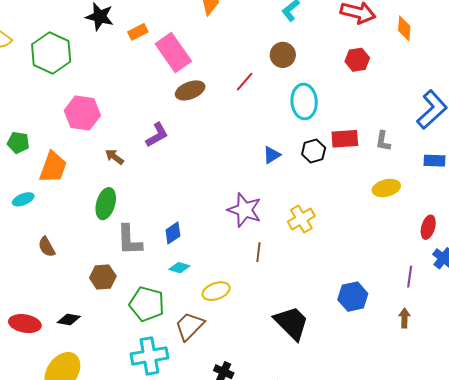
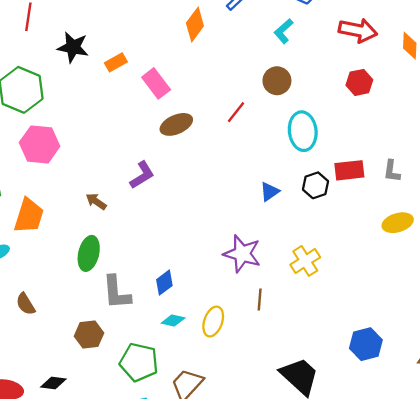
pink rectangle: (173, 53) -> (156, 83), size x0.7
pink hexagon: (82, 113) -> (40, 144), moved
yellow ellipse: (216, 291) -> (213, 321), moved, turned -48

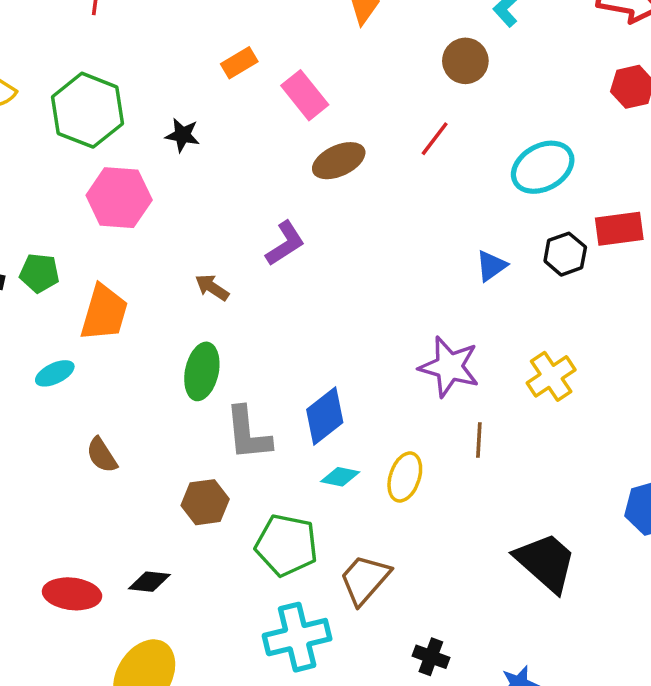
black star: (73, 47) -> (182, 135), moved, size x0.7
brown circle: (277, 81) -> (465, 61), moved
cyan ellipse: (303, 131) -> (543, 167), turned 69
blue diamond: (164, 283) -> (325, 416), size x1.4

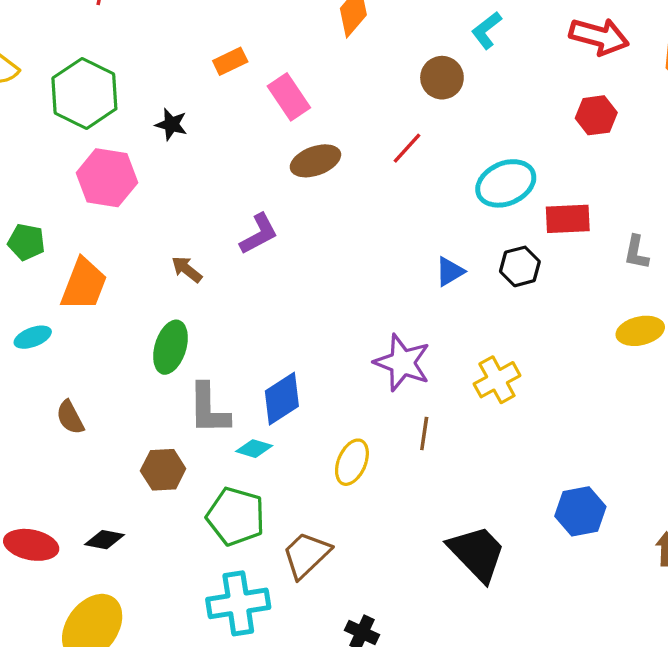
red rectangle: (619, 229) -> (568, 219), moved
cyan diamond: (340, 477) -> (254, 449), moved

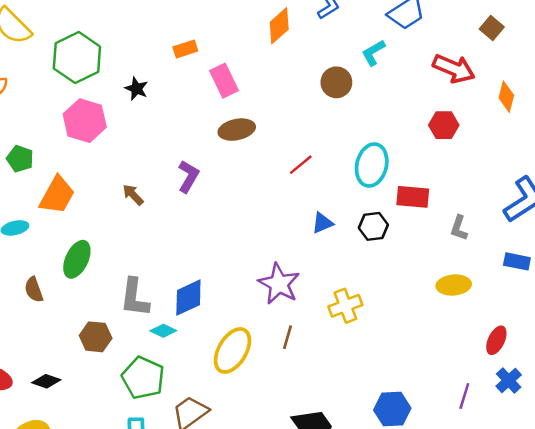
red line: (407, 148) -> (301, 165), moved
cyan ellipse: (506, 183) -> (372, 165), turned -60
purple L-shape: (259, 234) -> (188, 176), turned -40
green ellipse: (171, 347) -> (77, 259), moved
yellow ellipse: (352, 462) -> (232, 350), size x1.4

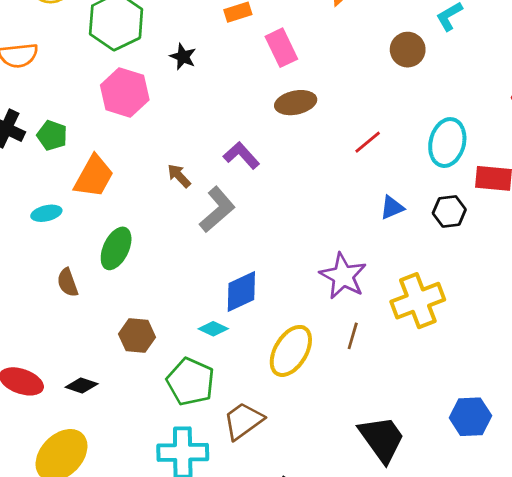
purple L-shape: (188, 176) -> (241, 155), turned -72
gray L-shape: (135, 298) -> (217, 210), moved, turned -138
yellow cross: (345, 306) -> (418, 301), size x1.4

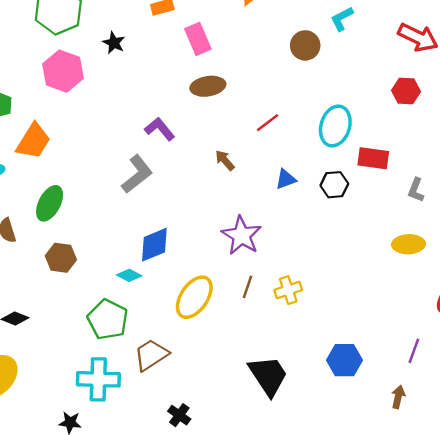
brown arrow: (179, 176) -> (225, 160), moved
yellow cross: (418, 301) -> (288, 290), moved, size x0.6
brown hexagon: (137, 336) -> (61, 258), moved

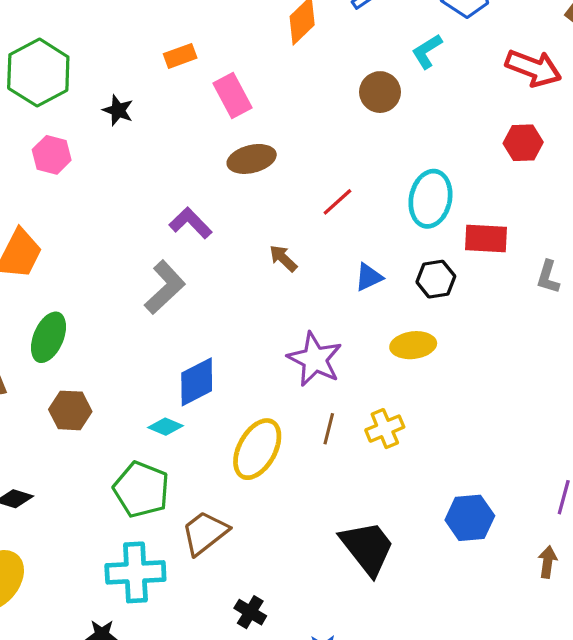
pink hexagon: (63, 71) -> (52, 155), size x0.7
yellow ellipse: (409, 244) -> (413, 345), moved

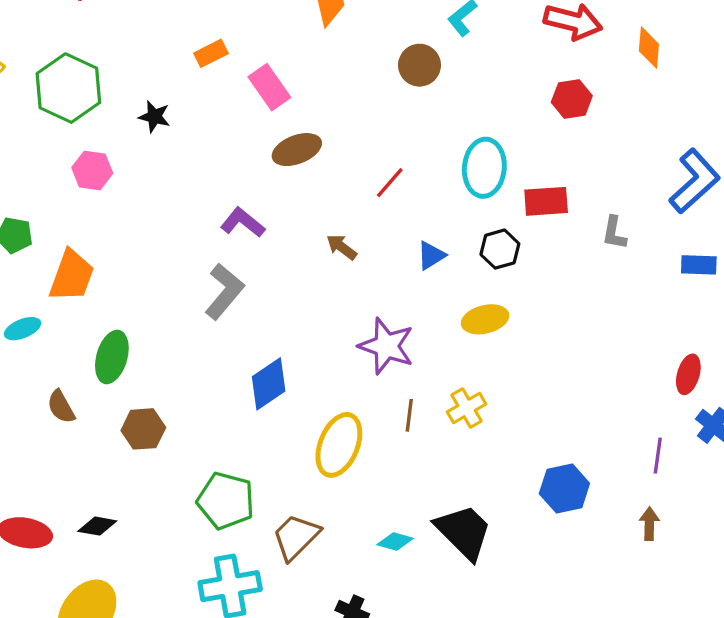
cyan diamond: (166, 427) -> (395, 542), moved

